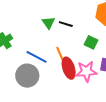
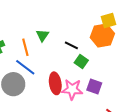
black line: (66, 24) -> (71, 45), moved
orange line: (61, 55) -> (25, 47), moved

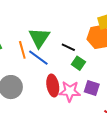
green triangle: (42, 35) -> (39, 38), size x1.6
blue line: (25, 67) -> (38, 58), moved

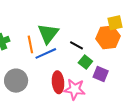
blue line: (38, 58) -> (46, 53), turned -65
purple square: (92, 88) -> (101, 74), moved

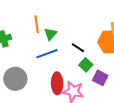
green triangle: (48, 34) -> (50, 34), size x0.6
orange line: (30, 44) -> (37, 24), moved

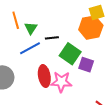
black line: (78, 48) -> (52, 38), moved, turned -32
green square: (86, 65) -> (70, 54), size x1.5

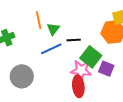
red ellipse: (44, 76) -> (78, 86), moved
pink star: (61, 82) -> (81, 70), moved

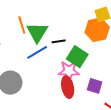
green triangle: (53, 29) -> (37, 32), size x1.6
purple square: (106, 69) -> (95, 86), moved

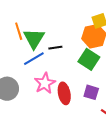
green square: (77, 57) -> (89, 59), moved
pink star: (69, 71) -> (45, 83), moved, turned -30

